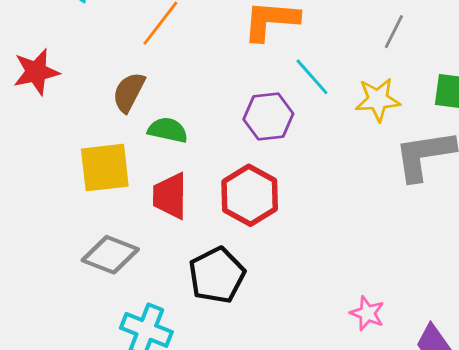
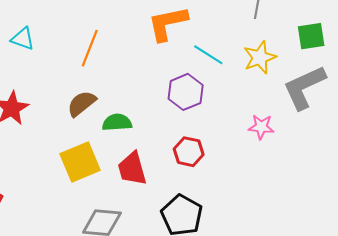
brown semicircle: (129, 92) -> (82, 104), turned 40
red hexagon: (250, 195) -> (189, 152), size x0.7
pink star: (367, 313) -> (261, 127), moved

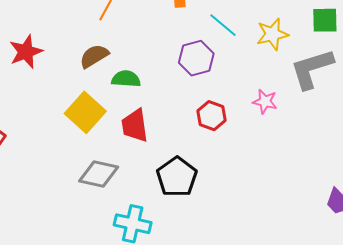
red hexagon: (189, 152) -> (211, 116), moved
yellow square: (80, 162) -> (85, 112), turned -33

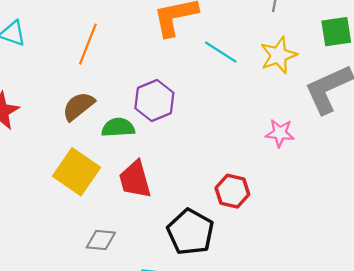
purple hexagon: (196, 58) -> (154, 101), moved
red hexagon: (211, 116) -> (232, 191), moved
gray diamond: (99, 174) -> (101, 240), size x0.7

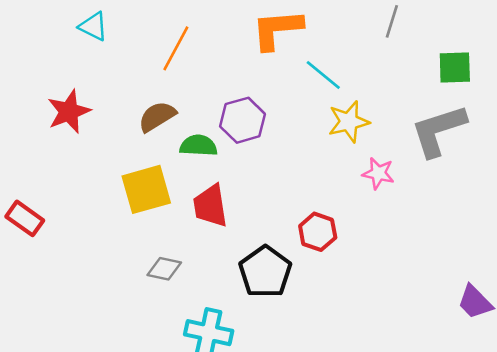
yellow star: (278, 55) -> (349, 122), moved
yellow square: (77, 172) -> (146, 189), turned 33

